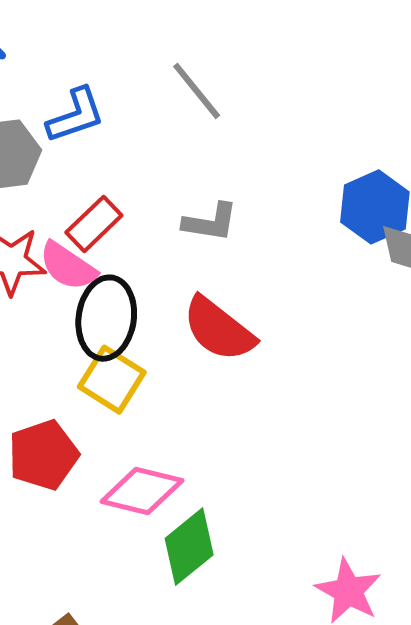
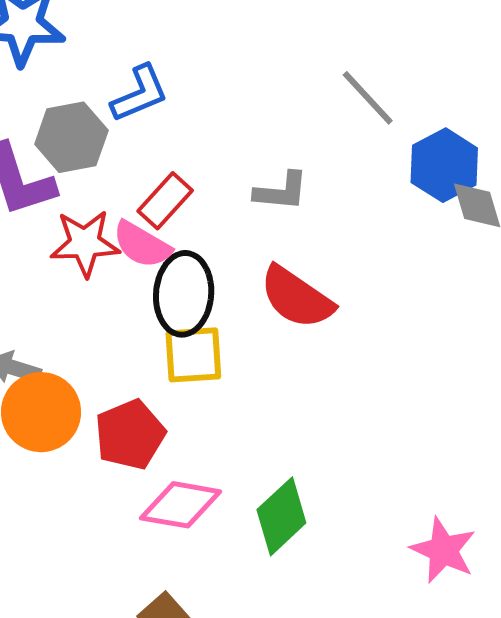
gray line: (197, 91) -> (368, 98), moved
yellow square: (112, 380) -> (193, 355), turned -32
pink diamond: (142, 491) -> (181, 505), moved

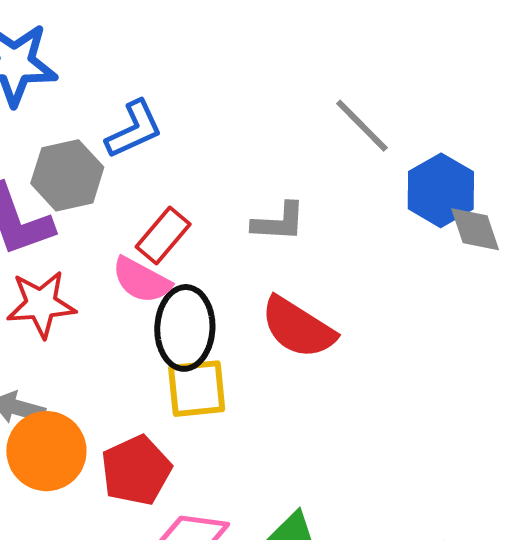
red star: (85, 243) -> (41, 304), moved

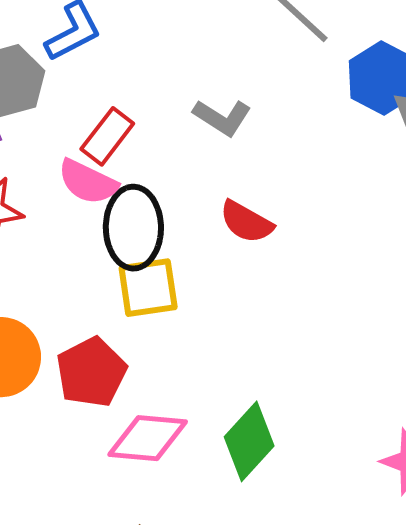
gray L-shape: (279, 222) -> (222, 117), turned 32
red semicircle: (298, 328) -> (246, 222), size x0.7

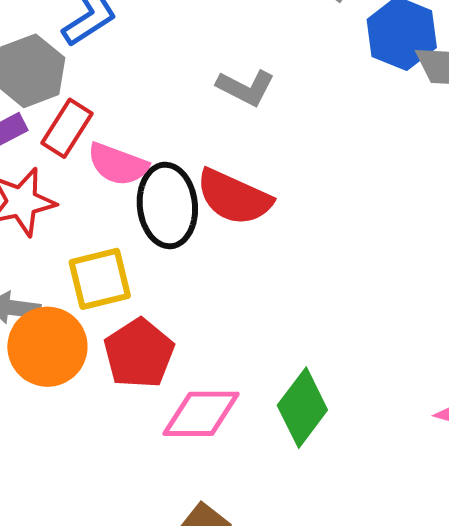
red rectangle: (107, 136) -> (67, 128), moved
red semicircle: (246, 222) -> (234, 197), moved, size x1.4
yellow square: (148, 288) -> (100, 279), moved

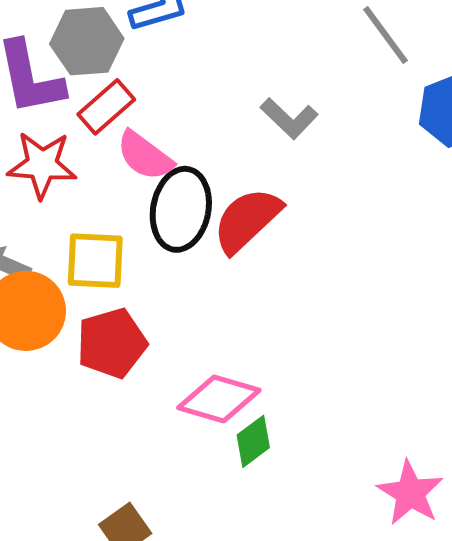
red semicircle: (234, 197) -> (247, 220), turned 96
green diamond: (302, 408) -> (253, 441), size x0.7
pink diamond: (201, 414) -> (219, 399), moved

